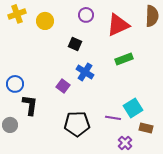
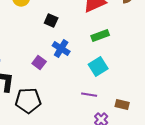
cyan square: (133, 108) -> (98, 67), moved
black pentagon: (77, 124) -> (28, 101), moved

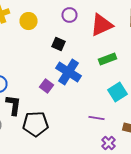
blue cross: (61, 49) -> (68, 72), size x1.4
cyan square: (98, 67) -> (118, 92), moved

